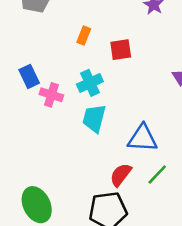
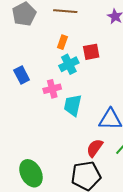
cyan cross: (90, 83) -> (69, 64), moved
pink cross: (51, 95) -> (52, 89), moved, turned -30

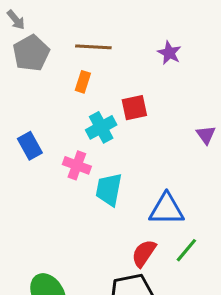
orange rectangle: (62, 42) -> (83, 82), moved
pink cross: (52, 89) -> (77, 165), turned 36

